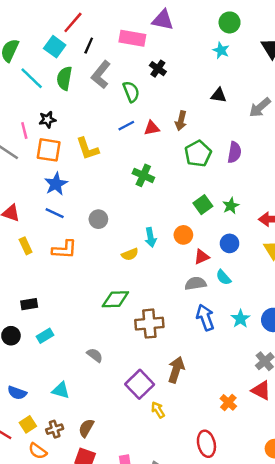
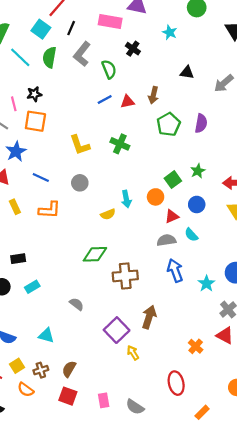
cyan star: (221, 50) -> (170, 32), moved
yellow L-shape: (87, 149) -> (80, 145), moved
blue star: (56, 184) -> (16, 151), moved
green square: (203, 205) -> (173, 180), moved
cyan star: (240, 319) -> (206, 284), moved

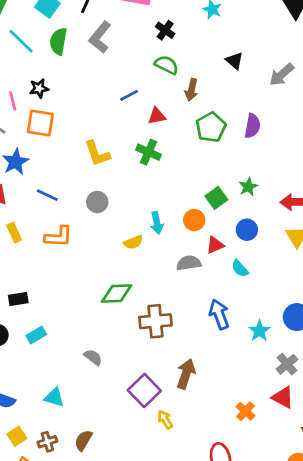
green semicircle: (109, 69) -> (167, 65), moved, turned -42
black triangle: (187, 72) -> (234, 61), turned 32
red triangle: (127, 102) -> (157, 116), moved
gray semicircle: (166, 240) -> (189, 263), moved

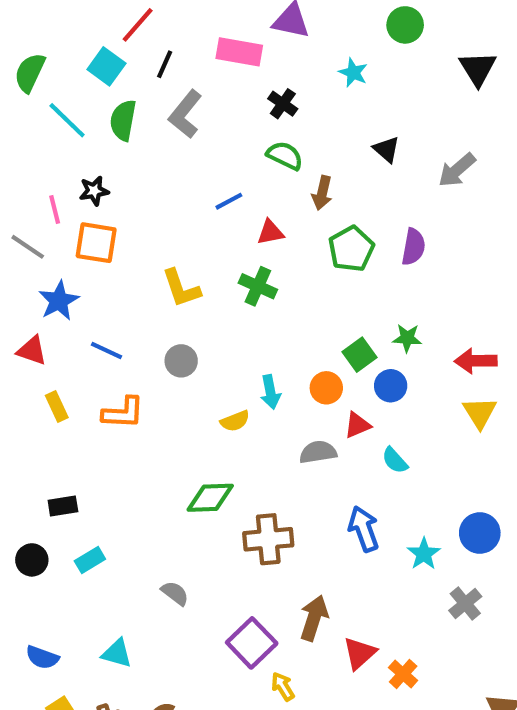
green star: (248, 187) -> (407, 338), turned 30
blue circle: (247, 230) -> (391, 386), moved
red triangle: (283, 397) -> (359, 653), moved, turned 50

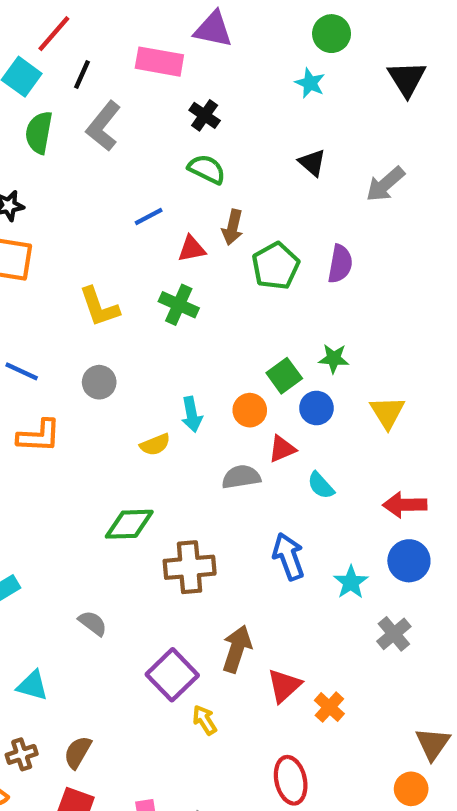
cyan star: (353, 73) -> (310, 83), moved
brown arrow: (322, 193) -> (233, 227), moved
red arrow: (476, 361) -> (405, 505), moved
yellow triangle: (480, 413) -> (387, 412), moved

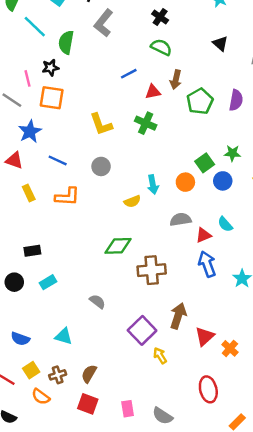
green semicircle: (39, 133) -> (66, 42), moved
red triangle: (282, 449) -> (203, 235), moved

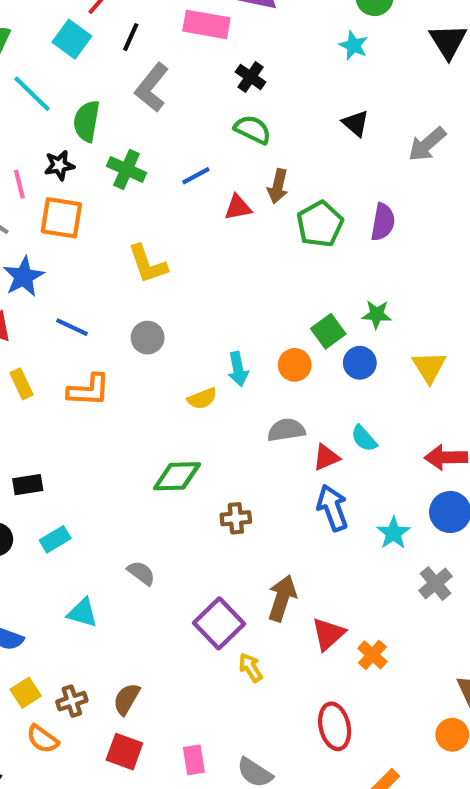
green cross: (146, 123) -> (127, 169), moved
brown cross: (152, 270) -> (236, 518), size x0.6
cyan triangle: (64, 336) -> (82, 613), moved

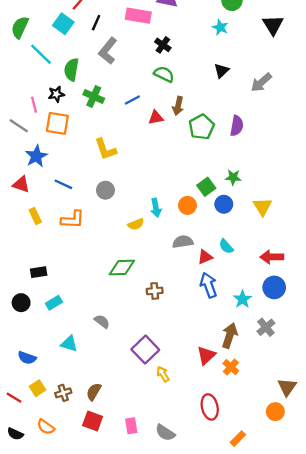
black triangle: (356, 123) -> (221, 71), turned 35
brown arrow: (282, 598) -> (230, 335), moved
orange semicircle: (42, 739) -> (46, 427), moved

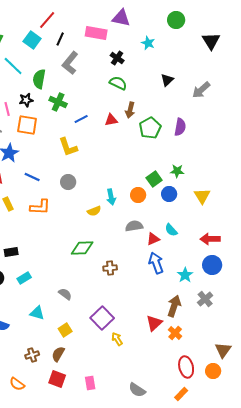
cyan star: (220, 27) -> (148, 43), moved
blue line: (132, 100) -> (81, 119), moved
yellow square: (37, 388) -> (65, 330), moved
red ellipse: (210, 407) -> (186, 367), moved
gray semicircle: (165, 433) -> (137, 390), moved

